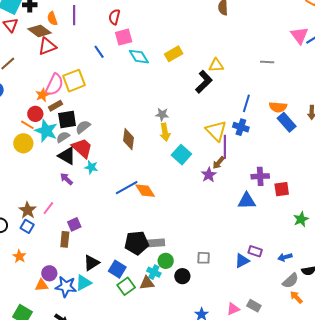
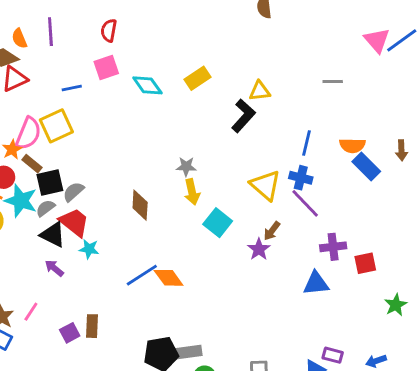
pink square: (124, 37) -> (106, 67), moved
blue line: (99, 52) -> (72, 88), moved, turned -64
brown rectangle: (56, 106) -> (32, 164), turned 72
purple line: (225, 147) -> (305, 203), moved, turned -40
brown rectangle: (65, 239) -> (92, 326), moved

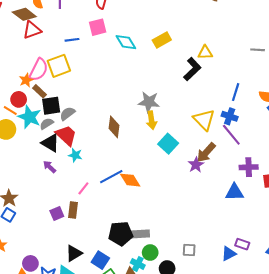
gray star: (186, 167) -> (149, 102), size x1.5
brown arrow: (272, 231) -> (206, 153), size x1.5
pink line: (31, 312) -> (83, 188), moved

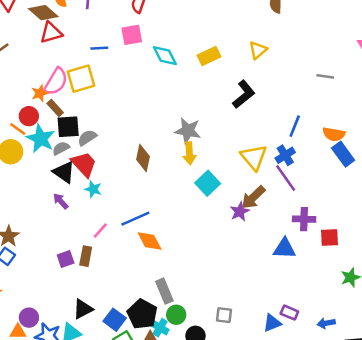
yellow triangle: (205, 52) -> (258, 50), moved, turned -42
blue cross: (230, 116) -> (285, 155), turned 35
orange diamond: (130, 180) -> (150, 241), moved
black pentagon: (121, 234) -> (142, 314), moved, turned 30
gray rectangle: (139, 234) -> (164, 291), turned 66

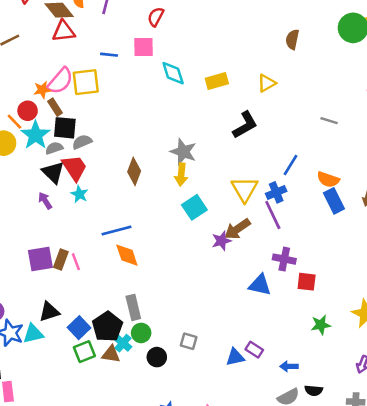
pink line: (100, 231) -> (76, 262), moved, turned -72
purple square: (66, 259) -> (40, 259), size x1.5

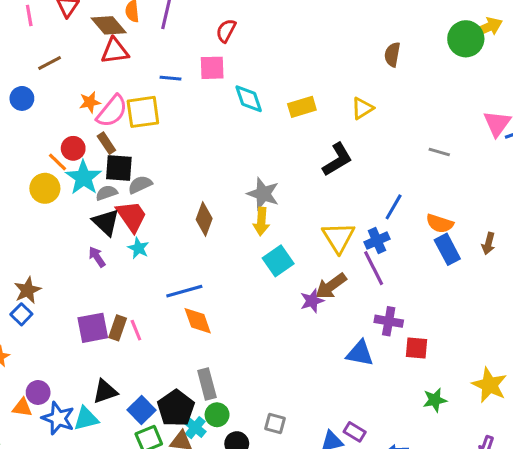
orange star: (42, 90) -> (90, 102), moved

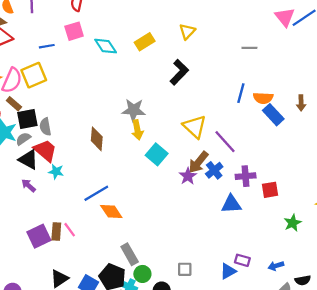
gray semicircle: (140, 185) -> (45, 127), turned -60
blue line: (394, 207) -> (241, 93), moved
blue cross: (377, 241) -> (214, 170), moved

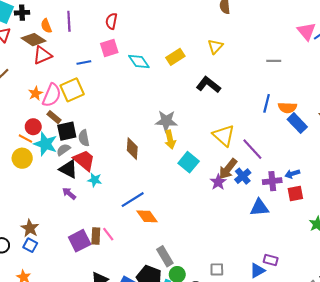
black L-shape: (179, 72) -> (208, 85), turned -95
blue arrow: (276, 266) -> (292, 174), moved

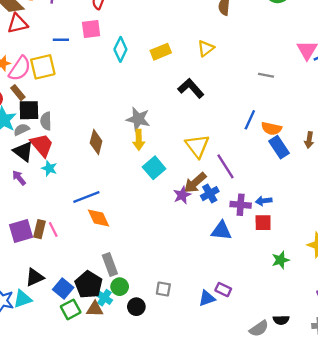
cyan diamond: (139, 61) -> (120, 49), turned 50

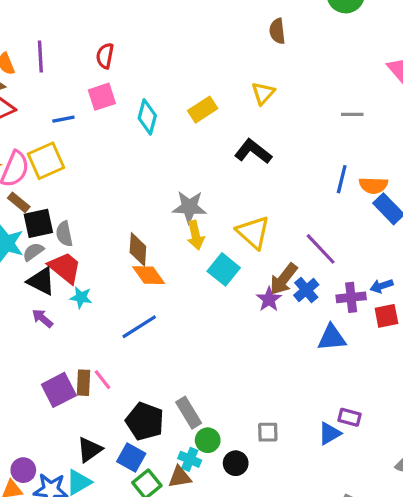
yellow triangle: (197, 146) -> (253, 232), moved
orange diamond: (99, 218) -> (149, 275), moved
black pentagon: (89, 285) -> (145, 421), moved

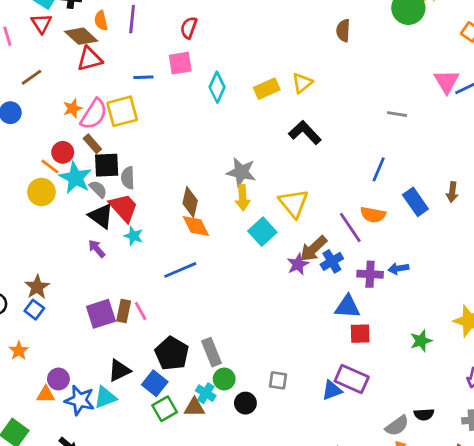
yellow triangle: (263, 93) -> (302, 83), moved
orange semicircle: (373, 185) -> (373, 215), moved
gray semicircle: (33, 252) -> (98, 189), turned 72
red square: (386, 316) -> (360, 334), moved
purple rectangle: (350, 417) -> (352, 379), size x1.6

